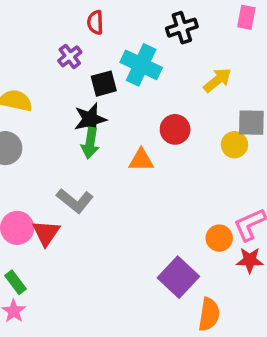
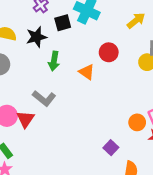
black star: (90, 119) -> (36, 37), moved
orange triangle: (141, 160) -> (87, 72), turned 35
purple square: (178, 277) -> (111, 148), size x0.6

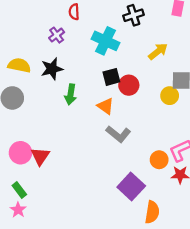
black square: (63, 23) -> (111, 77), moved
gray L-shape: (44, 98) -> (118, 134), moved
purple square: (111, 148) -> (131, 187), size x1.6

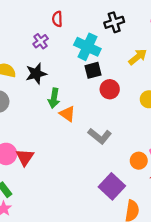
black square: (111, 77) -> (93, 70), moved
orange triangle: (106, 106) -> (67, 114), moved

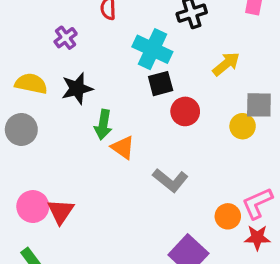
purple cross: (41, 41) -> (66, 38), moved

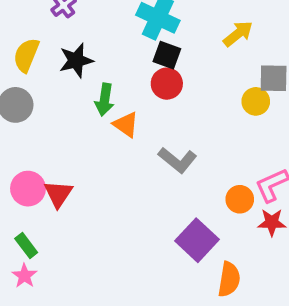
yellow semicircle: (31, 84) -> (26, 55), turned -80
black square: (161, 84) -> (167, 55), turned 35
red circle: (185, 111) -> (167, 84), moved

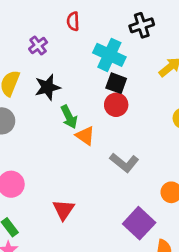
green arrow: (105, 100) -> (69, 117), turned -35
red triangle: (58, 194) -> (64, 210), moved

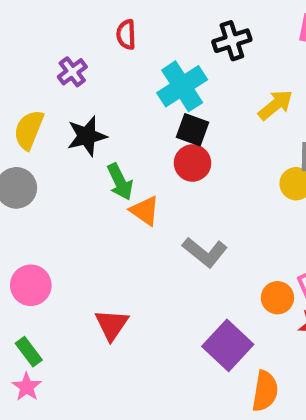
cyan cross: (109, 55) -> (182, 86), turned 32

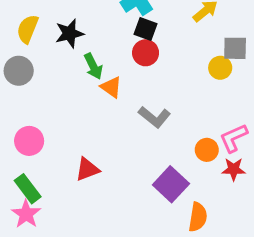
red triangle: (112, 325) -> (87, 169), turned 35
green rectangle: (29, 352) -> (28, 189), size x1.4
pink star: (27, 387) -> (26, 214), size x1.4

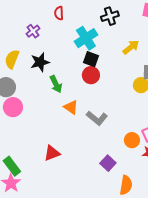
orange triangle: (111, 87) -> (71, 107), moved
pink circle: (29, 141) -> (13, 107), moved
purple square: (171, 184) -> (108, 163), size x0.7

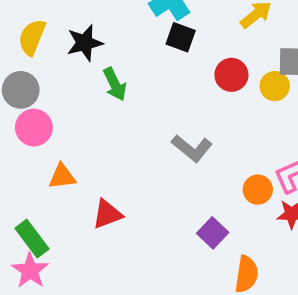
red circle: (91, 75) -> (231, 75), moved
orange triangle: (71, 107) -> (62, 176), moved, turned -42

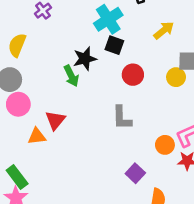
black star: (85, 43) -> (85, 59), moved
red circle: (231, 75) -> (133, 75), moved
gray L-shape: (192, 148) -> (122, 118), turned 50
red triangle: (107, 214) -> (55, 120), moved, turned -30

